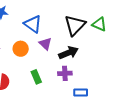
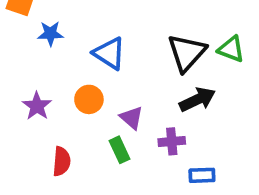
purple triangle: (45, 44) -> (131, 118), moved
black arrow: (68, 53) -> (197, 100), moved

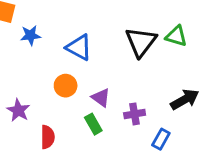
black arrow: (197, 100) -> (185, 99), moved
purple star: (37, 106) -> (18, 110), moved
blue rectangle: (202, 175) -> (161, 139), turned -54

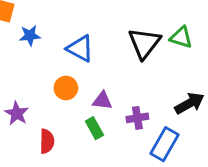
purple triangle: (101, 98) -> (102, 101), turned -30
blue rectangle: (161, 139) -> (165, 144), size x1.5

